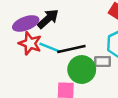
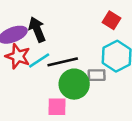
black arrow: (48, 19) -> (37, 30), turned -70
cyan line: (50, 48) -> (39, 61), turned -54

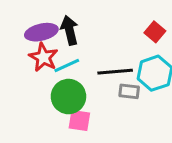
black line: (63, 62) -> (115, 72), moved
green circle: (74, 84) -> (68, 97), moved

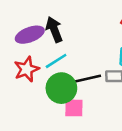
red star: (43, 57) -> (27, 69), moved, turned 30
black line: (115, 72) -> (86, 79), moved

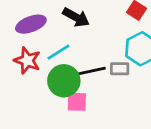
black arrow: (54, 30) -> (76, 17), moved, turned 140
red star: (27, 69) -> (27, 61), turned -30

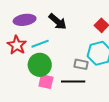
black line: (89, 72) -> (73, 82), moved

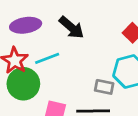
green circle: (40, 65) -> (23, 84), moved

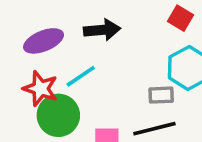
black arrow: (71, 27) -> (102, 30), turned -32

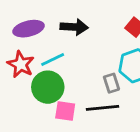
gray rectangle: (161, 95) -> (111, 83), turned 66
green circle: (58, 115) -> (48, 87), moved

